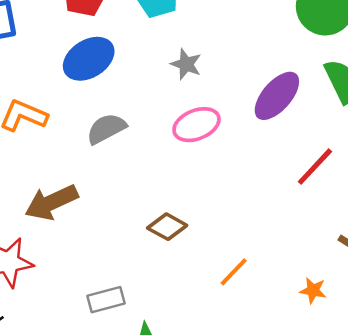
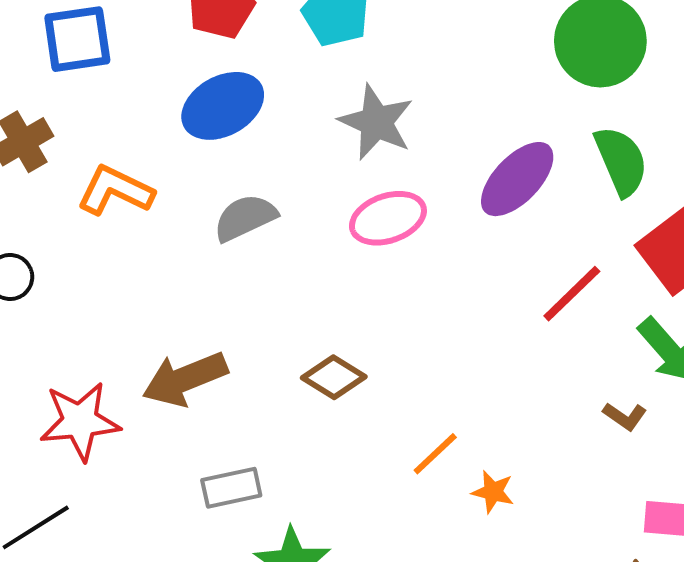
gray star: (186, 64) -> (376, 122), size x1.5
brown arrow: (51, 202) -> (185, 379), moved
orange star: (313, 290) -> (493, 492), moved

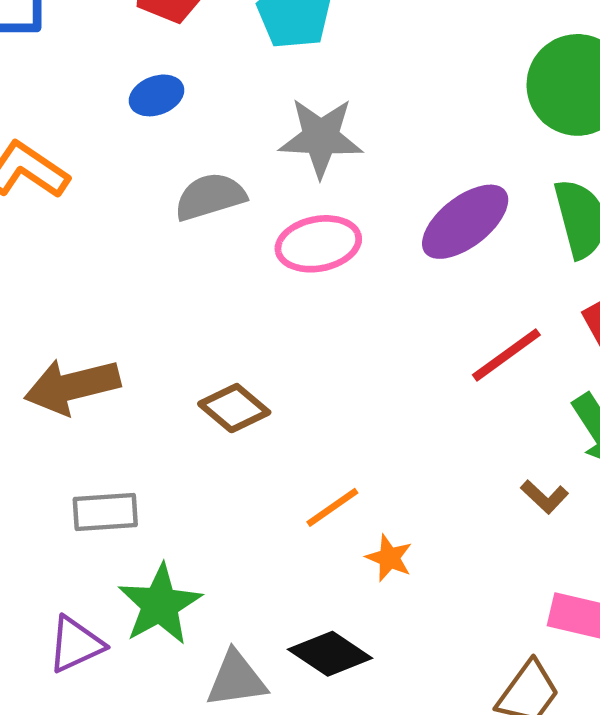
blue ellipse: (223, 106) -> (157, 95), size x0.6
gray star: (376, 122) -> (321, 137), turned -30
gray semicircle: (245, 218) -> (210, 197), moved

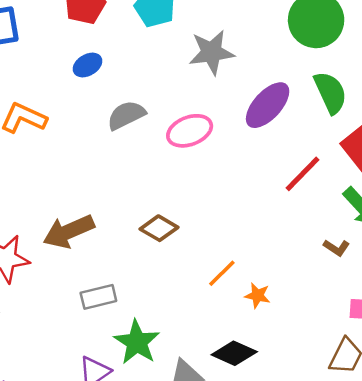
gray star: (321, 137) -> (212, 52), moved

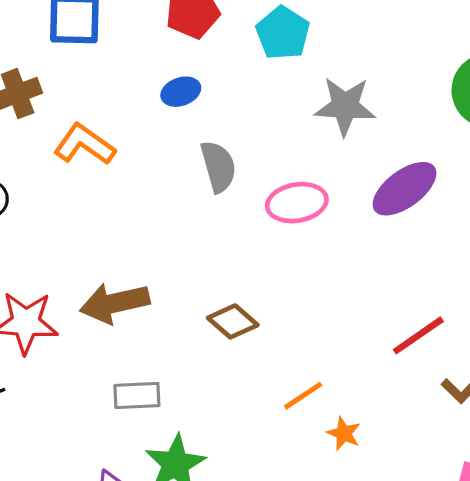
gray semicircle: (126, 115) -> (218, 167), turned 90
red line: (302, 174) -> (418, 335), moved

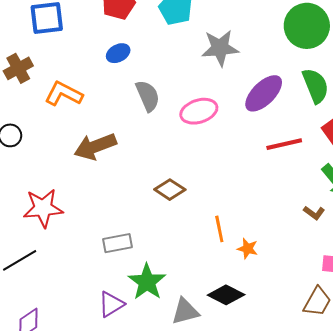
brown arrow: (115, 303) -> (95, 146), moved
red line: (418, 335) -> (284, 144), moved, turned 30
orange line: (303, 396) -> (219, 229), turned -60

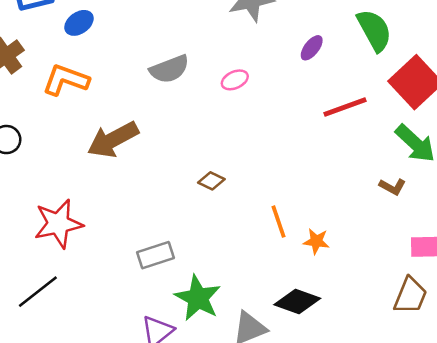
blue ellipse: (118, 53) -> (79, 23), moved
purple ellipse: (264, 93) -> (312, 48), size x0.5
gray semicircle: (148, 96) -> (169, 69), turned 100
pink ellipse: (199, 111) -> (235, 80), size x0.6
brown diamond: (170, 190) -> (211, 181), size x0.7

